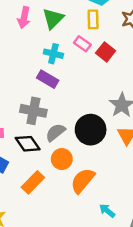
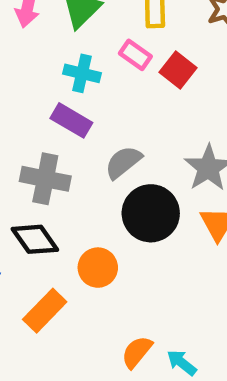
gray semicircle: (55, 132) -> (123, 162), moved
orange semicircle: (83, 181) -> (137, 352), moved, size x0.7

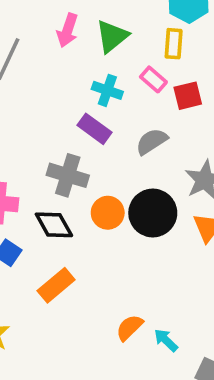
red square: (178, 70) -> (188, 96), turned 32
gray semicircle: (123, 162) -> (152, 141), moved
orange circle: (98, 268) -> (108, 213), moved

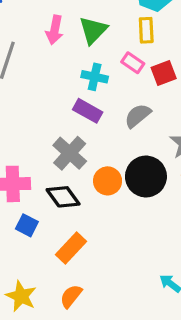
gray cross: (68, 175) -> (70, 153), turned 32
orange semicircle: (129, 328) -> (71, 296), moved

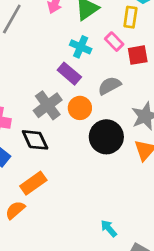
orange circle: (108, 181) -> (80, 108), moved
orange semicircle: (71, 296) -> (15, 210), moved

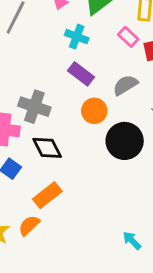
cyan cross: (81, 47) -> (77, 37), moved
gray cross: (48, 105) -> (34, 107), moved, turned -32

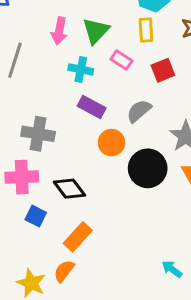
pink rectangle: (128, 37) -> (121, 60), moved
gray cross: (34, 107) -> (38, 134), moved

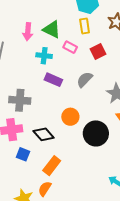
green triangle: (96, 31) -> (52, 29), turned -42
orange circle: (111, 143) -> (70, 117), moved
black circle: (148, 168) -> (96, 133), moved

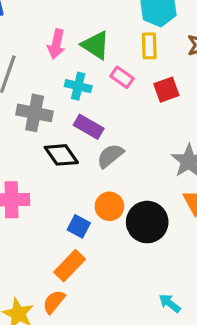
gray semicircle: (85, 80) -> (110, 156), moved
gray cross: (20, 100) -> (35, 113), moved
orange circle: (70, 117) -> (109, 206), moved
black diamond: (44, 134) -> (61, 155), moved
blue square: (23, 154) -> (79, 226), moved

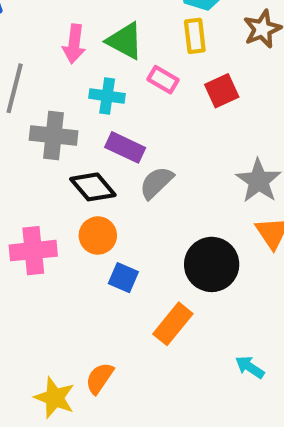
orange circle: (109, 206) -> (98, 235), moved
orange rectangle: (70, 266) -> (173, 324), moved

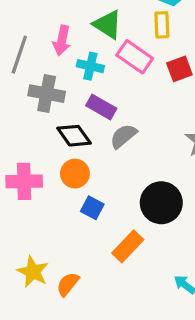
pink arrow: (74, 44) -> (62, 40), moved
pink rectangle: (163, 80) -> (135, 57), size x1.5
yellow star: (55, 398) -> (33, 272), moved

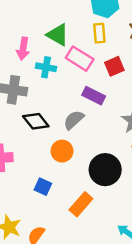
purple rectangle: (101, 107) -> (94, 96), moved
orange circle: (75, 174) -> (62, 151), moved
blue square: (92, 208) -> (43, 187), moved

